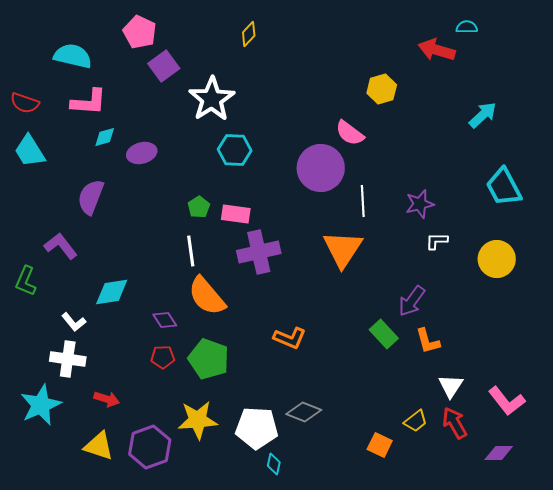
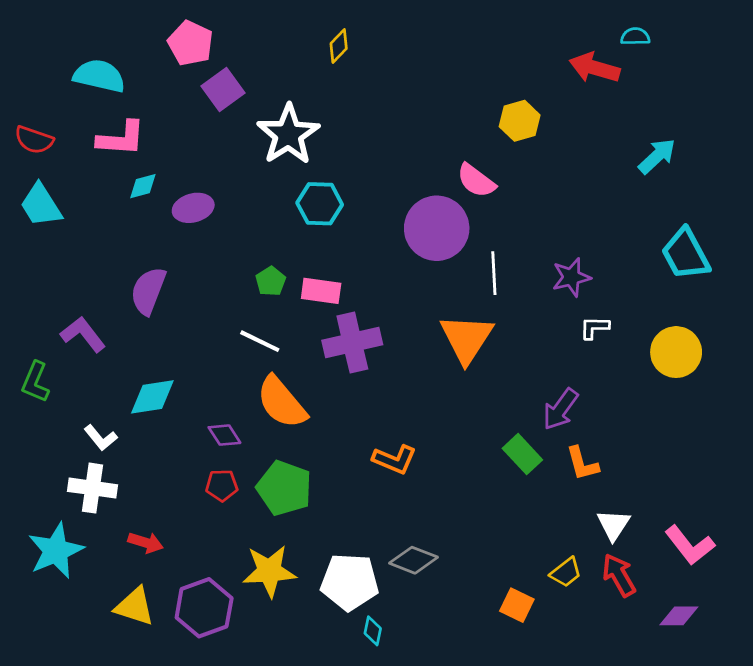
purple semicircle: (91, 197) -> (148, 291), moved
white line: (191, 251) -> (260, 341), turned -56

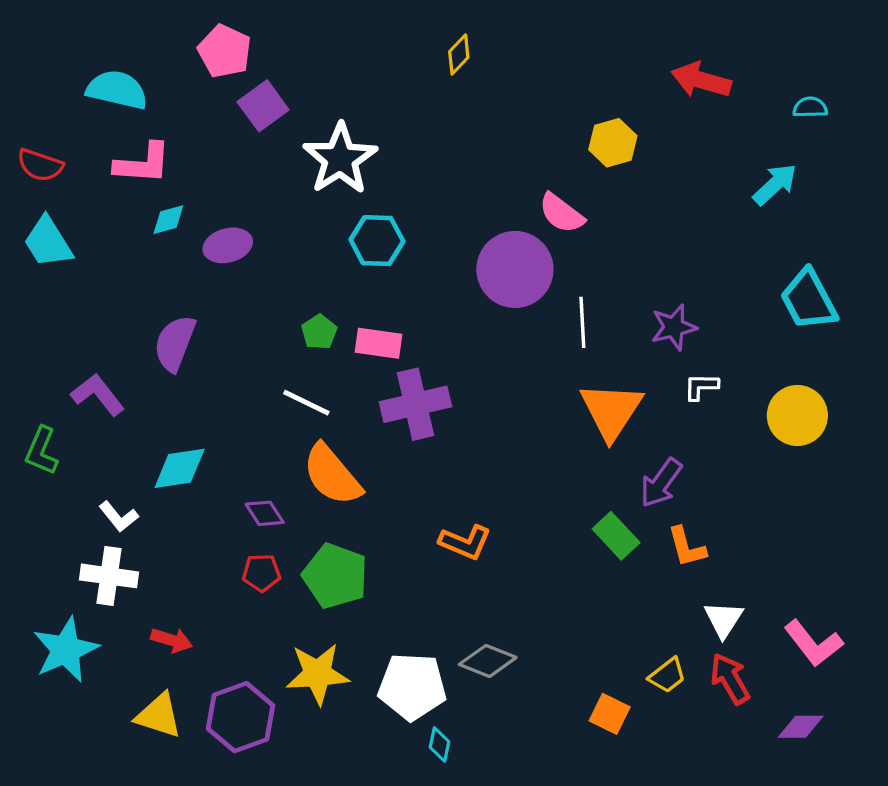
cyan semicircle: (635, 36) -> (810, 107), moved
yellow diamond: (339, 46) -> (459, 54), moved
orange triangle: (467, 338) -> (611, 411), moved

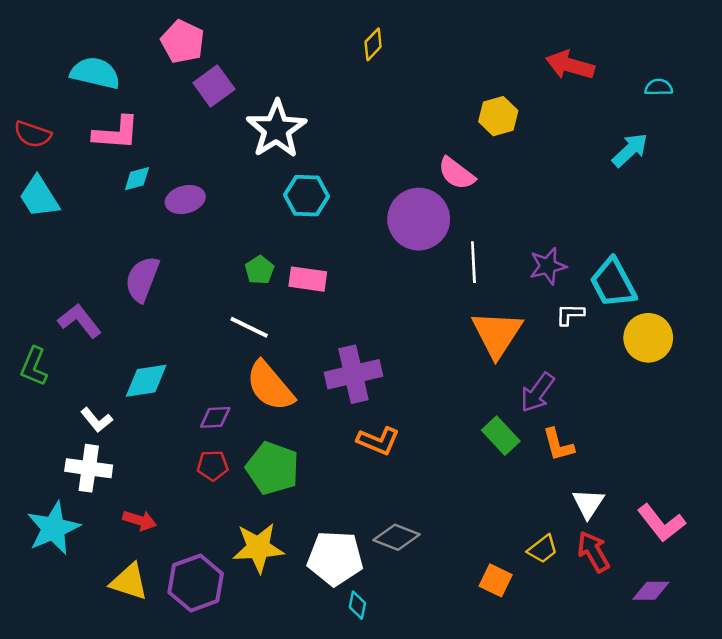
cyan trapezoid: (809, 300) -> (613, 283), moved
purple cross: (415, 404) -> (353, 374), moved
purple diamond: (265, 513) -> (215, 417), turned -60

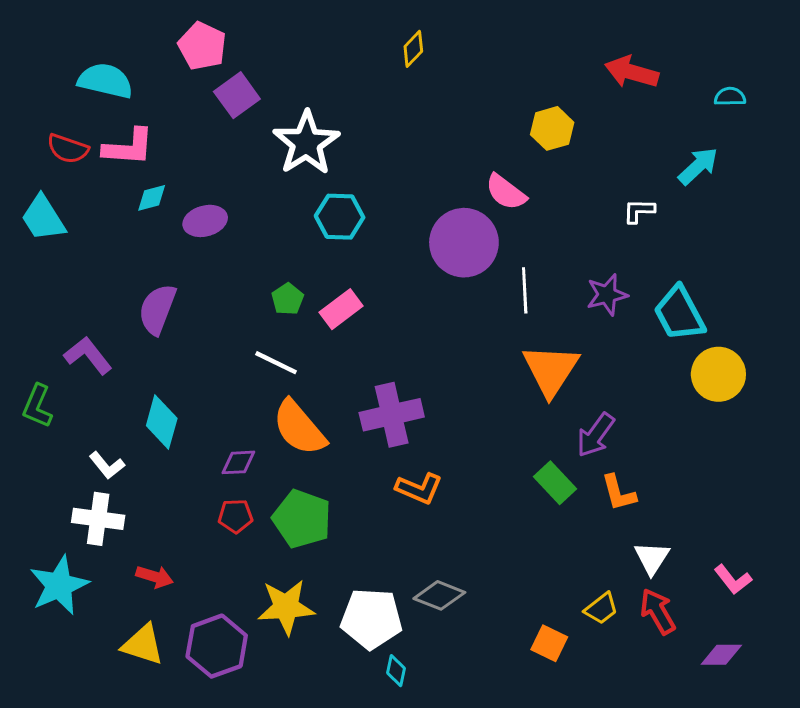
red semicircle: (33, 134) -> (68, 149), moved
pink rectangle: (308, 279) -> (341, 309), turned -45
white L-shape: (570, 314) -> (639, 211), moved
cyan diamond: (146, 381) -> (162, 422), turned -66
pink L-shape: (661, 523) -> (733, 580), size x0.7

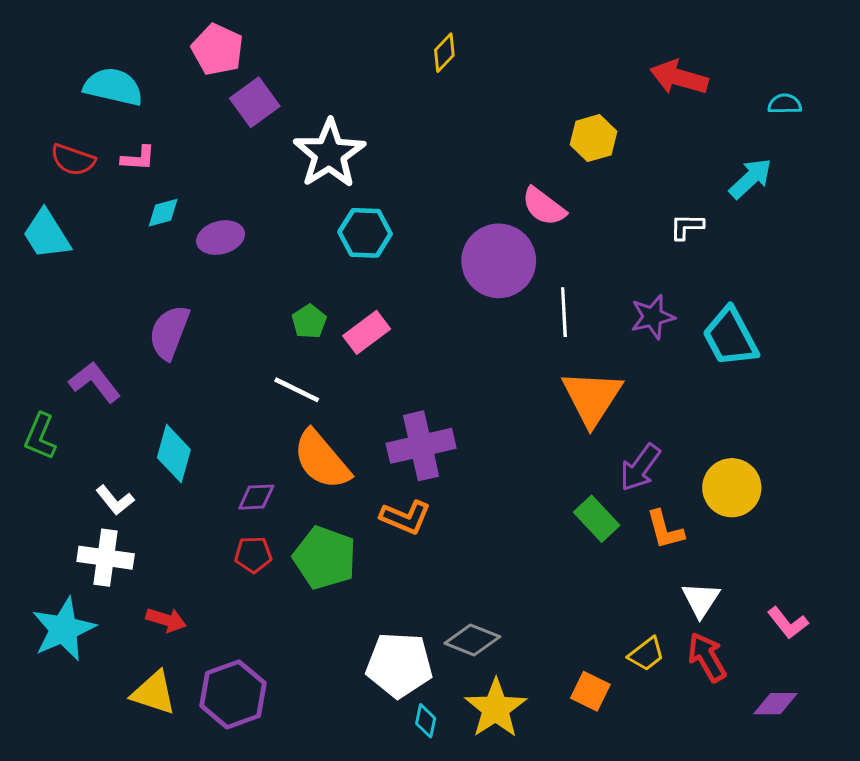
pink L-shape: (128, 147) -> (138, 158), size x0.6
yellow circle: (718, 374) -> (732, 488), moved
orange L-shape: (419, 488) -> (405, 517), moved
yellow star: (286, 607) -> (496, 708), moved, turned -30

